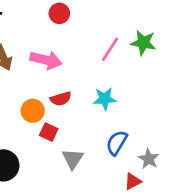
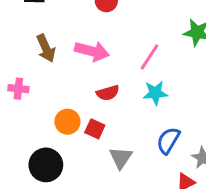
pink line: (110, 49) -> (150, 57), moved
orange circle: (33, 111) -> (67, 122), moved

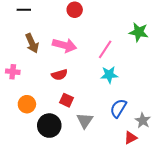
red semicircle: (108, 93) -> (59, 75), moved
orange circle: (67, 122) -> (27, 104), moved
black circle: (46, 165) -> (49, 126), moved

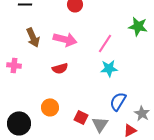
red square: (67, 100) -> (81, 117), moved
orange circle: (27, 104) -> (50, 107), moved
gray triangle: (85, 120) -> (100, 124), moved
black circle: (49, 126) -> (19, 123), moved

